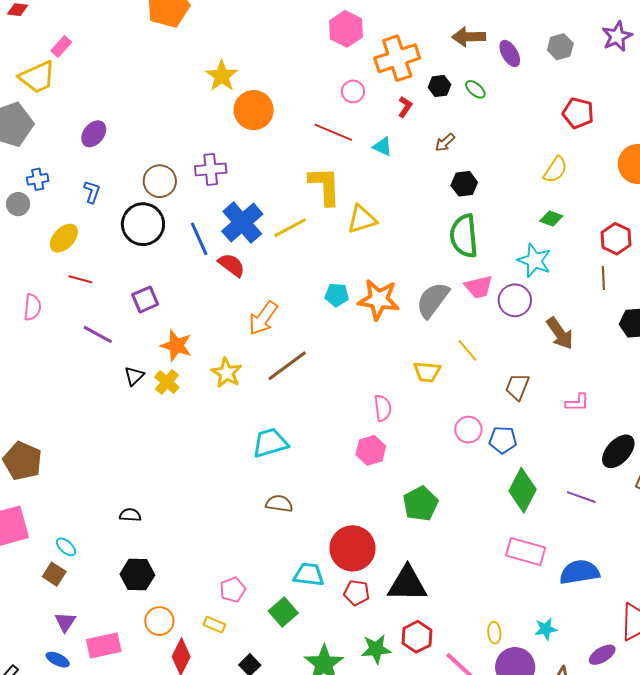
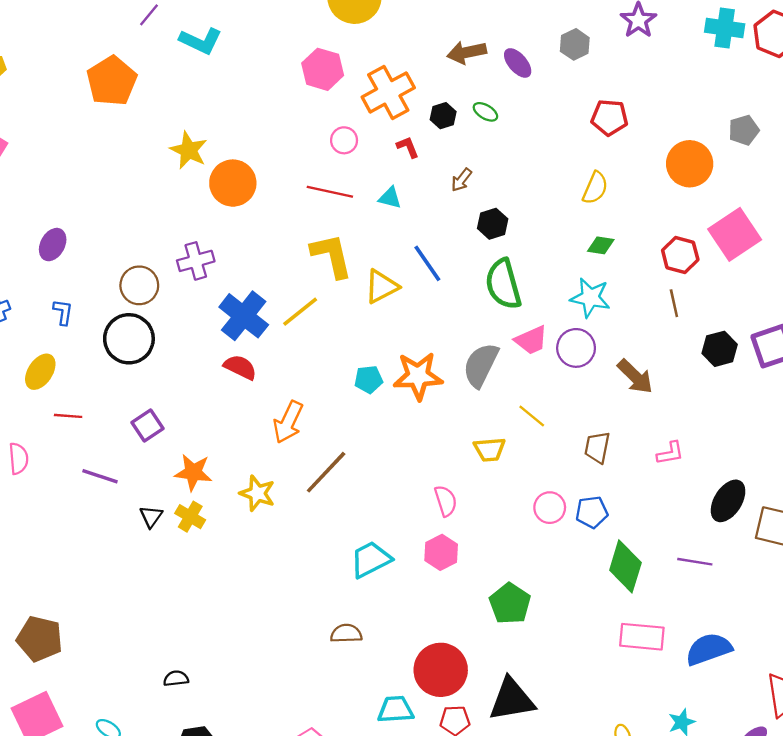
red L-shape: (405, 107) -> (408, 147), turned -45
blue line: (199, 239) -> (427, 263), moved
cyan trapezoid: (270, 443) -> (371, 559), moved

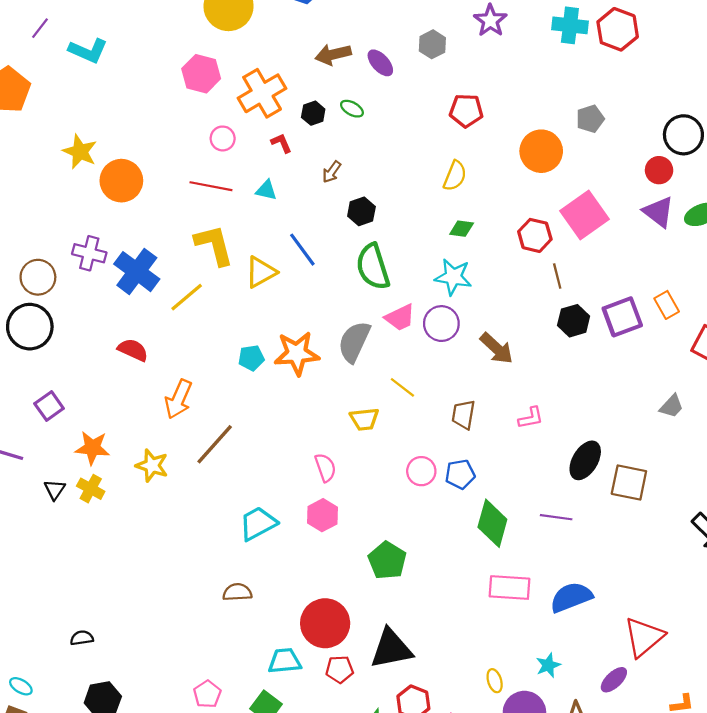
purple cross: (196, 261) -> (89, 253), turned 32
brown line: (674, 303) -> (557, 276), moved
blue cross: (244, 316) -> (137, 272), moved

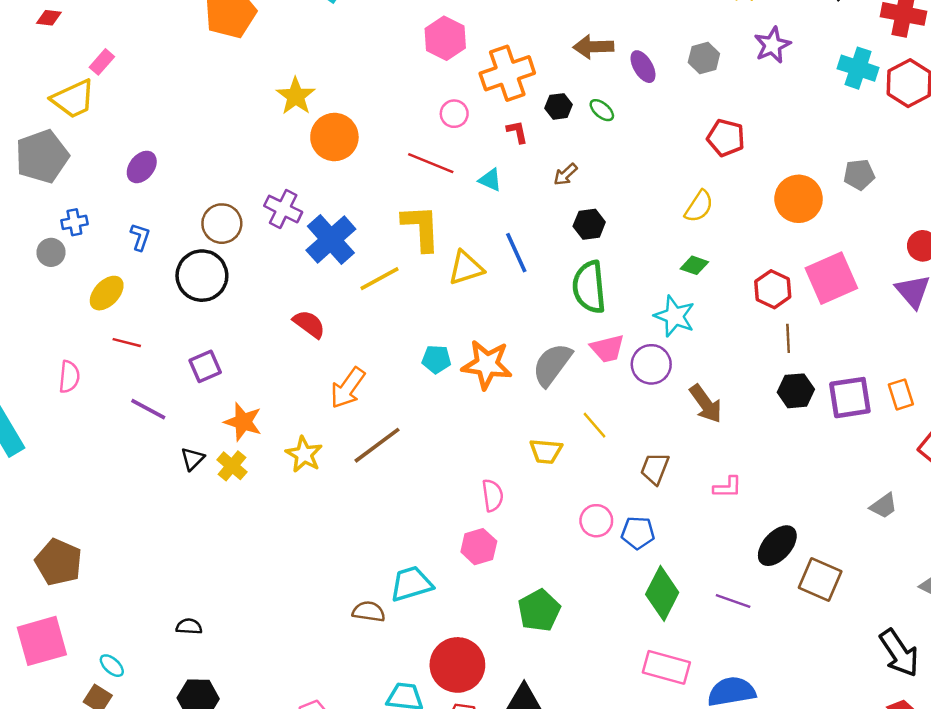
cyan trapezoid: (258, 523) -> (411, 584), moved

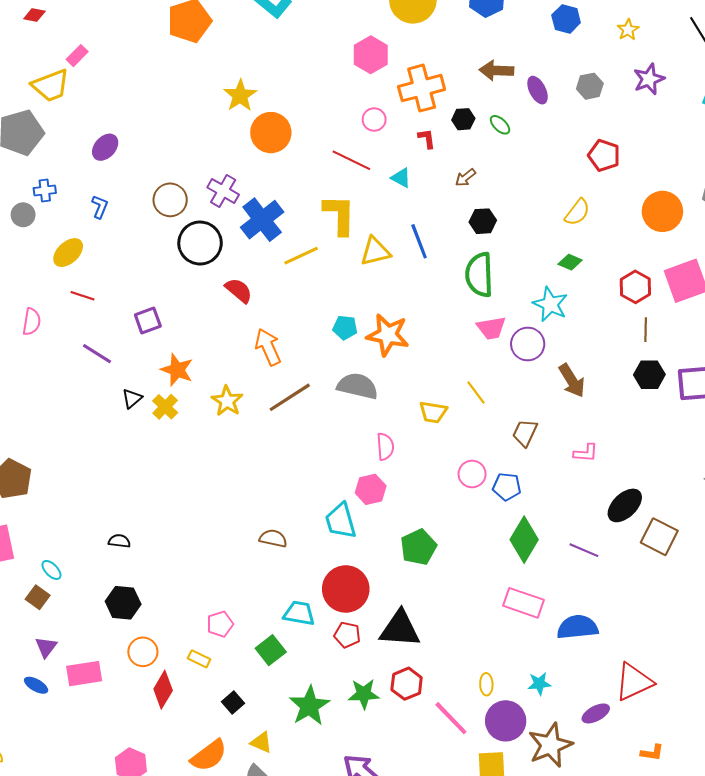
black circle: (202, 276) -> (200, 243), moved
gray semicircle: (552, 365) -> (358, 386), moved, turned 63
orange arrow: (348, 388) -> (268, 347), turned 117
cyan trapezoid: (411, 584) -> (341, 521), moved, turned -93

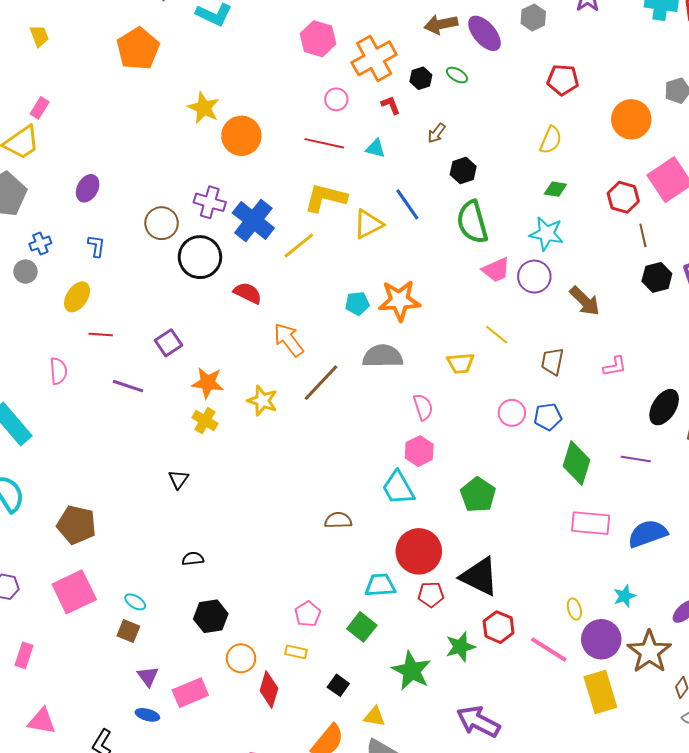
purple ellipse: (538, 90) -> (484, 33), size x1.4
yellow L-shape: (339, 215) -> (326, 198), turned -63
black triangle: (132, 398) -> (178, 479), moved
black triangle: (400, 629) -> (479, 577), turned 36

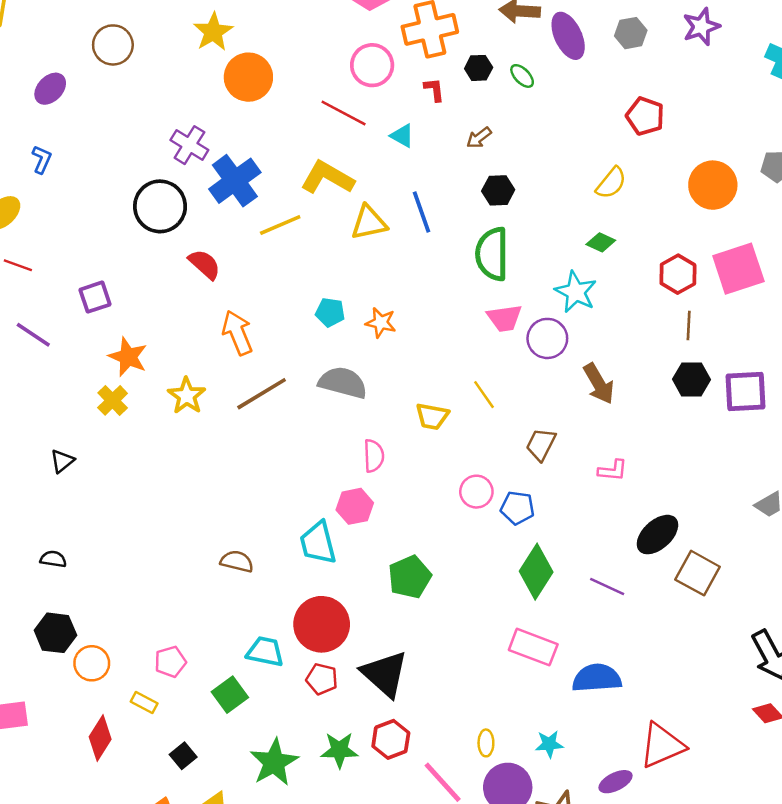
pink circle: (336, 99) -> (372, 65), size x1.5
brown circle: (162, 223) -> (113, 45), moved
orange star: (399, 300) -> (381, 323), size x0.6
orange circle: (241, 658) -> (92, 663), moved

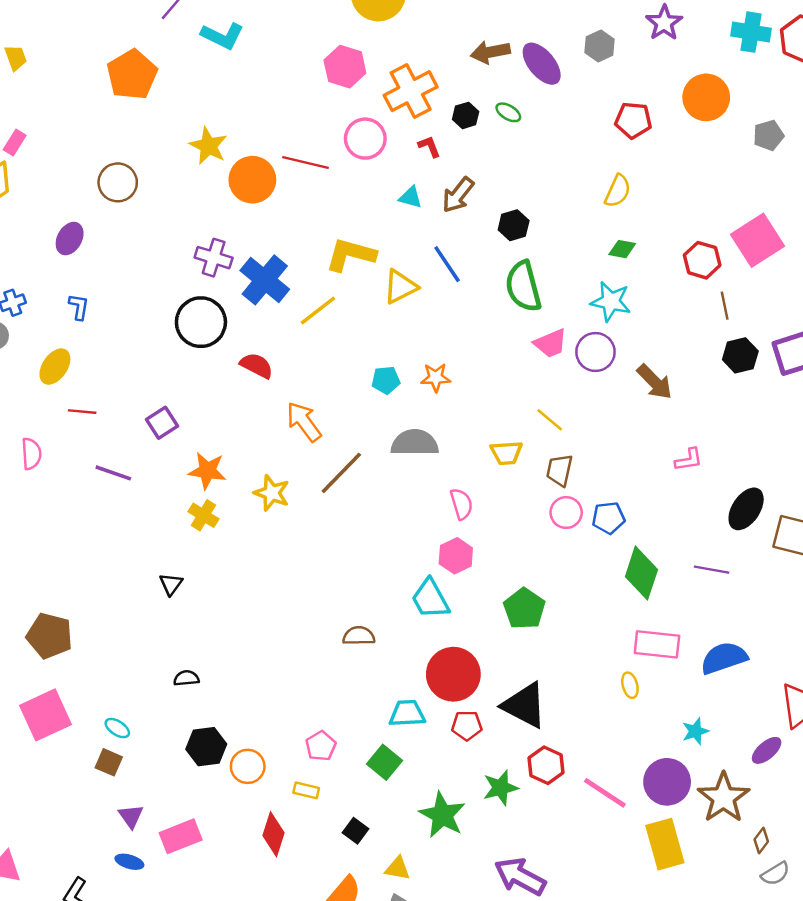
red line: (344, 113) -> (306, 162), moved
brown arrow: (479, 138) -> (458, 195), moved, size x1.5
orange circle: (713, 185) -> (706, 97), moved
brown trapezoid: (541, 444) -> (560, 470), moved
yellow ellipse: (486, 743) -> (630, 685), moved

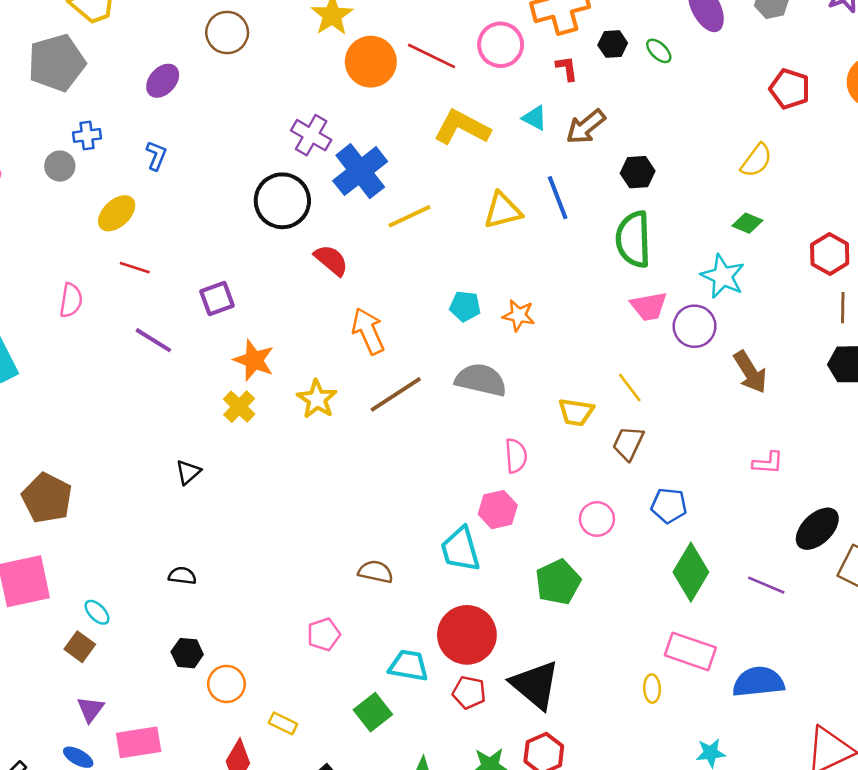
yellow L-shape: (351, 255) -> (462, 127), moved
pink circle: (566, 513) -> (597, 519), moved
pink pentagon: (321, 746) -> (324, 634), moved
black hexagon: (206, 747) -> (187, 653), size x0.7

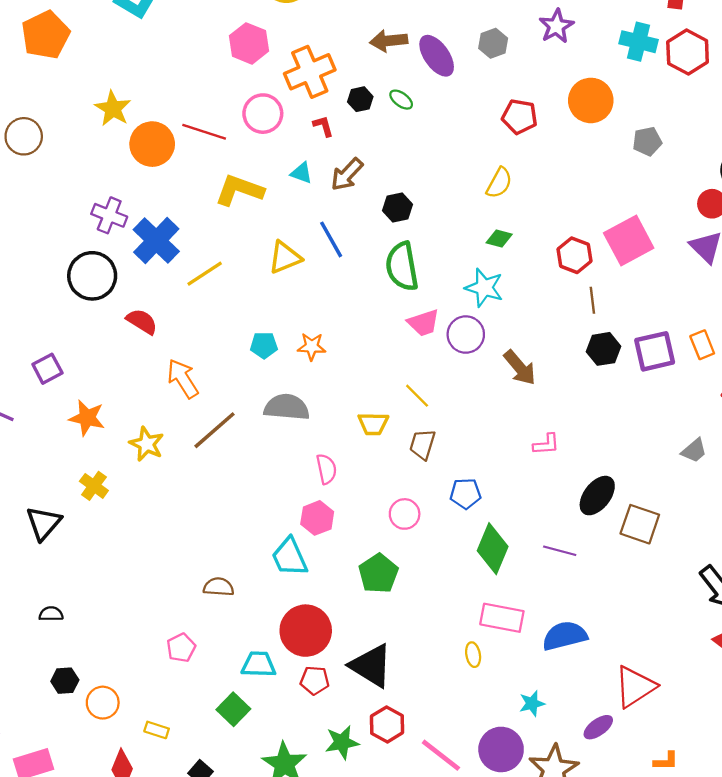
yellow cross: (239, 407) -> (94, 486), moved
black triangle: (188, 472) -> (44, 523), size x1.6

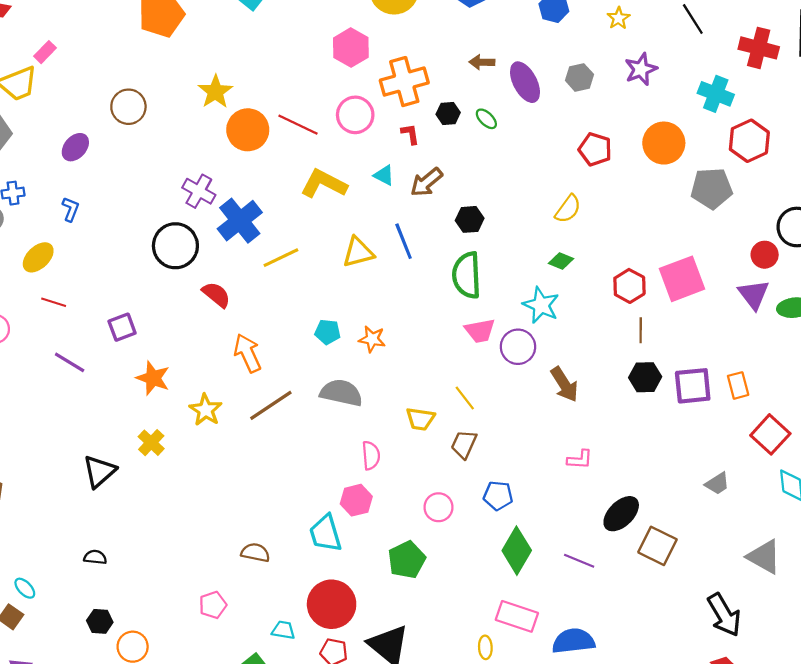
brown arrow: (389, 41) -> (482, 62), size x0.7
red hexagon: (688, 52) -> (749, 141), moved
gray pentagon: (647, 141) -> (712, 188), size x1.5
cyan trapezoid: (259, 664) -> (283, 630), size x0.7

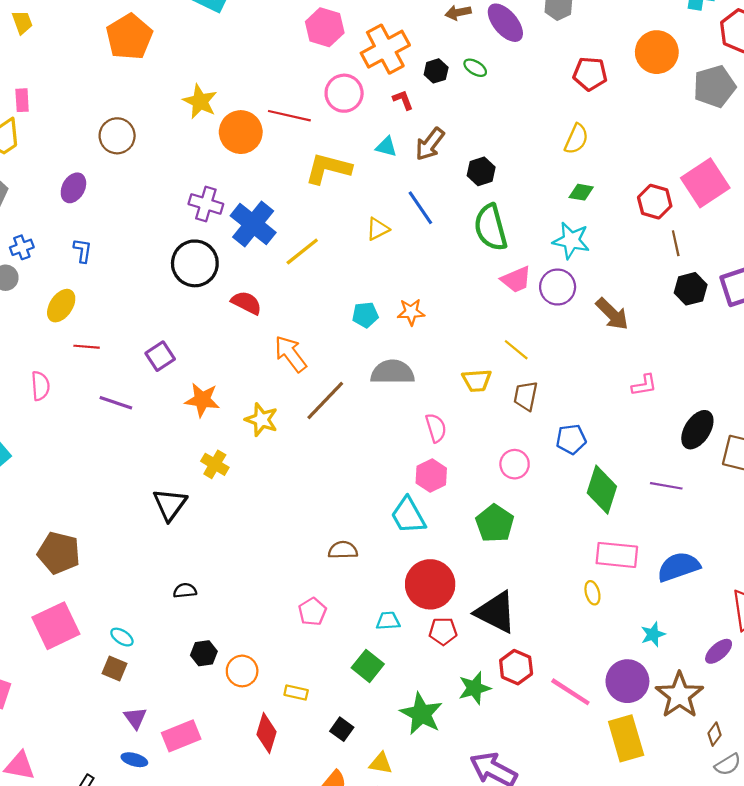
pink rectangle: (45, 52) -> (22, 100), turned -35
yellow triangle: (358, 252) -> (378, 229), size x0.7

